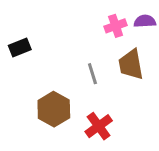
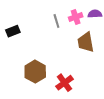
gray line: (92, 74) -> (56, 21), moved

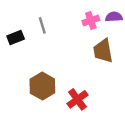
gray line: (56, 21) -> (42, 25), moved

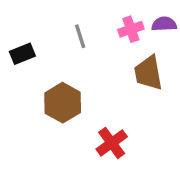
gray line: (42, 25) -> (80, 36), moved
brown hexagon: (42, 86) -> (63, 103), moved

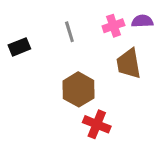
brown hexagon: (63, 103) -> (79, 89), moved
red cross: (112, 143) -> (97, 124), turned -32

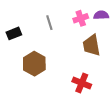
brown hexagon: (79, 89) -> (34, 64), moved
red cross: (97, 124) -> (82, 83), moved

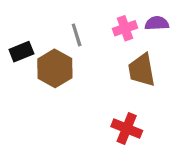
brown hexagon: (34, 64) -> (55, 68), moved

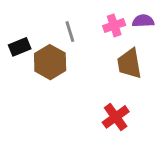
red cross: (127, 129) -> (116, 117), turned 32

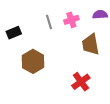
pink cross: (114, 25) -> (71, 20), moved
brown hexagon: (50, 62) -> (33, 61), moved

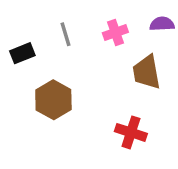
gray line: (49, 22) -> (65, 34), moved
red cross: (81, 82) -> (131, 132), turned -36

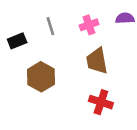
brown trapezoid: (146, 72) -> (97, 61), moved

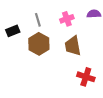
brown hexagon: (41, 77) -> (39, 44), moved
red cross: (101, 102) -> (86, 77), moved

